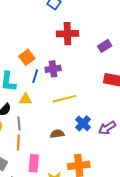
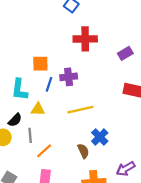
orange square: (27, 57) -> (40, 64), turned 35
purple arrow: (107, 128) -> (126, 169), moved
brown semicircle: (57, 134) -> (83, 151), moved, turned 72
orange line: (18, 142) -> (44, 151), moved, turned 42

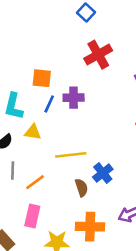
red cross: (85, 39) -> (98, 55), turned -35
yellow line: (80, 110) -> (71, 155), moved
gray line: (30, 135) -> (13, 170), moved

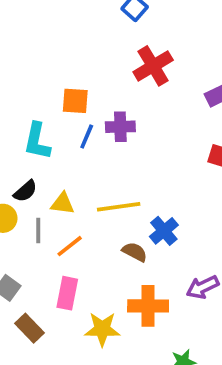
yellow triangle: (33, 132) -> (62, 204), moved
brown semicircle: (81, 188) -> (135, 252), turned -42

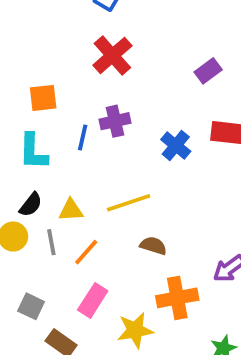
red cross: (153, 66) -> (112, 56), moved
orange square: (75, 101) -> (43, 98), moved
blue cross: (164, 231) -> (176, 145), moved
pink rectangle: (67, 293) -> (93, 300), turned 32

